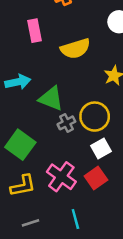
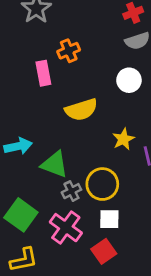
pink rectangle: (34, 31) -> (43, 73), moved
white square: (101, 149) -> (109, 219), turned 30
pink cross: (61, 177) -> (66, 228), moved

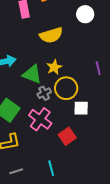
yellow star: (123, 139) -> (54, 67), moved
white square: (109, 219) -> (81, 108), moved

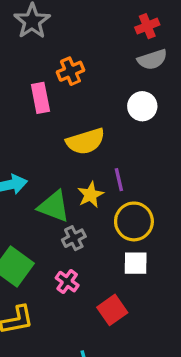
purple line: (98, 68) -> (119, 180), moved
yellow circle: (66, 88) -> (134, 221), moved
pink cross: (40, 119) -> (67, 282), size x0.6

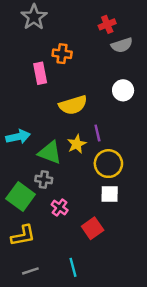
red cross: (147, 26) -> (107, 24), moved
orange cross: (70, 71) -> (62, 54), turned 30
white circle: (142, 106) -> (123, 90), moved
gray cross: (74, 238) -> (44, 179), moved, turned 35

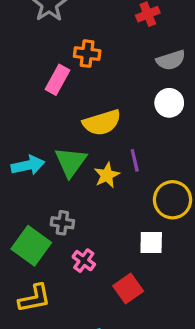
gray semicircle: (122, 45) -> (171, 60), moved
pink rectangle: (40, 73) -> (57, 80), turned 40
green triangle: (50, 153) -> (71, 162), moved, turned 45
yellow circle: (108, 164) -> (172, 200), moved

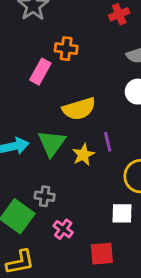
red square: (128, 288) -> (102, 254), turned 30

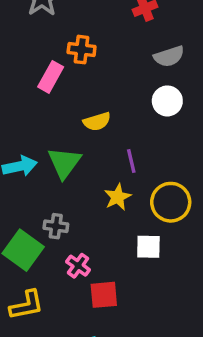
yellow semicircle: (79, 109) -> (97, 122), size x0.7
yellow star: (83, 155) -> (118, 197), moved
red square: (102, 254) -> (104, 295), moved

